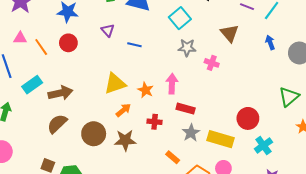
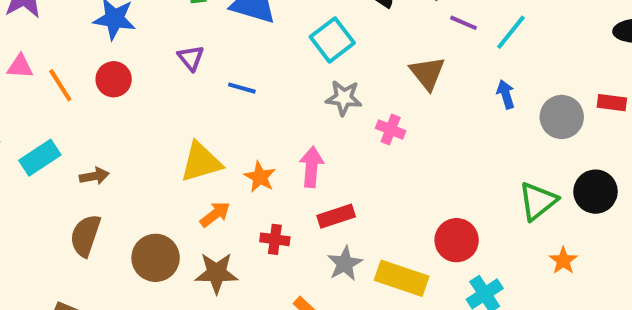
brown arrow: (60, 93) -> (94, 176), size x0.6
red rectangle: (186, 109) -> (336, 216), turned -36
brown semicircle: (57, 124) -> (85, 236), turned -30

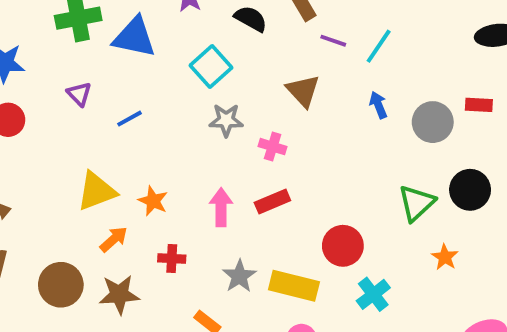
blue line: (242, 88) -> (129, 119), turned -40
pink arrow: (312, 167) -> (221, 207), moved
red rectangle: (336, 216) -> (272, 202), moved

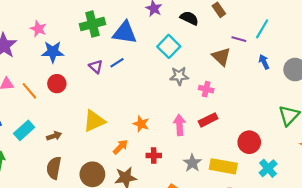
purple line: (333, 41) -> (239, 39), moved
blue line: (129, 119) -> (117, 63), moved
yellow triangle: (96, 191) -> (94, 121), moved

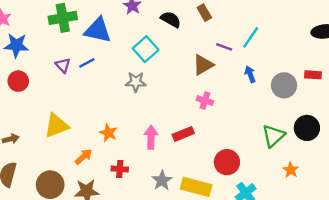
brown triangle: (221, 57) -> (203, 65), turned 42
gray star: (179, 76) -> (136, 82), moved
pink cross: (206, 89) -> (205, 101), moved

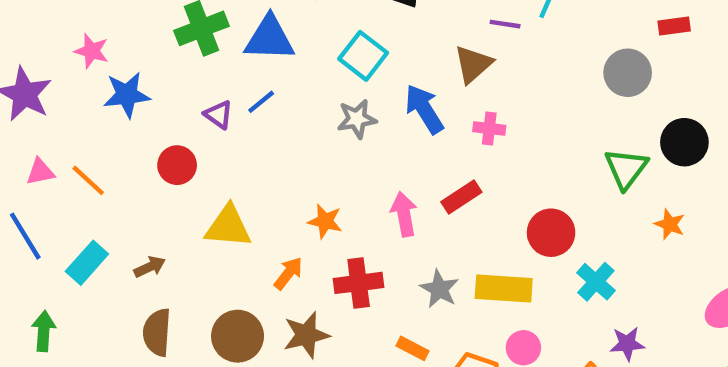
blue arrow: (250, 74) -> (424, 109), moved, size x1.6
red rectangle: (313, 75) -> (674, 26), moved
red circle: (18, 81) -> (177, 165), moved
yellow triangle: (56, 126) -> (228, 226), turned 36
red cross: (120, 169) -> (359, 283), size x1.5

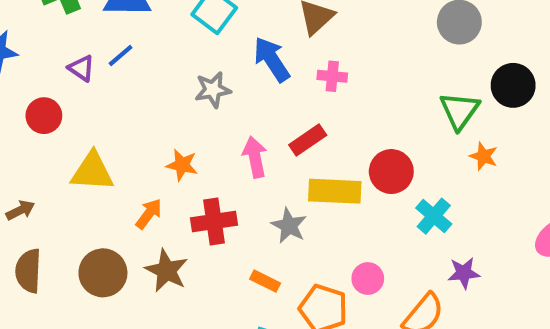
gray star: (357, 119) -> (213, 90), moved
orange star: (670, 224) -> (484, 156), moved
yellow rectangle: (504, 288) -> (335, 191), moved
brown star: (306, 335) -> (166, 271), turned -30

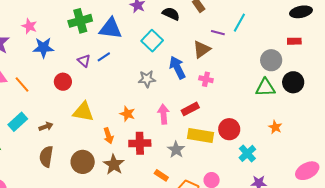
black circle: (513, 85) -> (293, 82), moved
green triangle: (460, 111) -> (265, 88), moved, turned 45
orange arrow: (149, 214) -> (108, 136), turned 119

